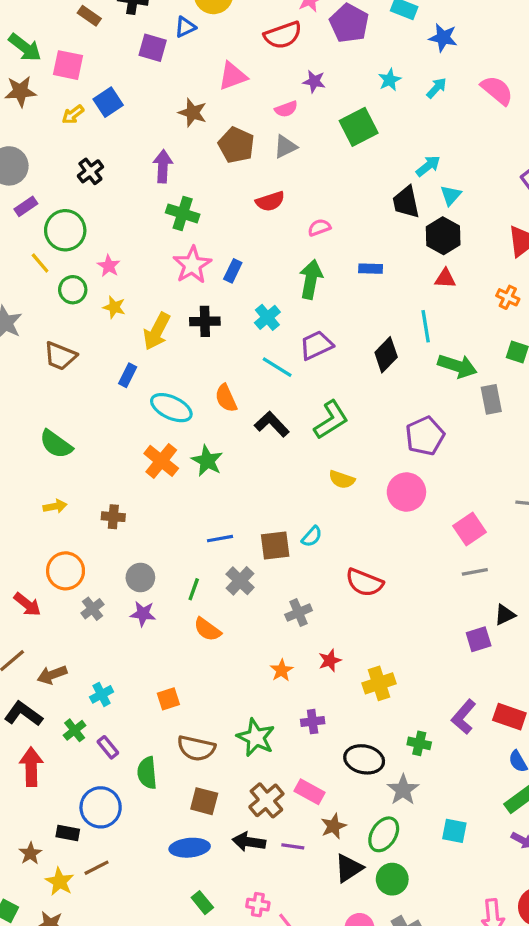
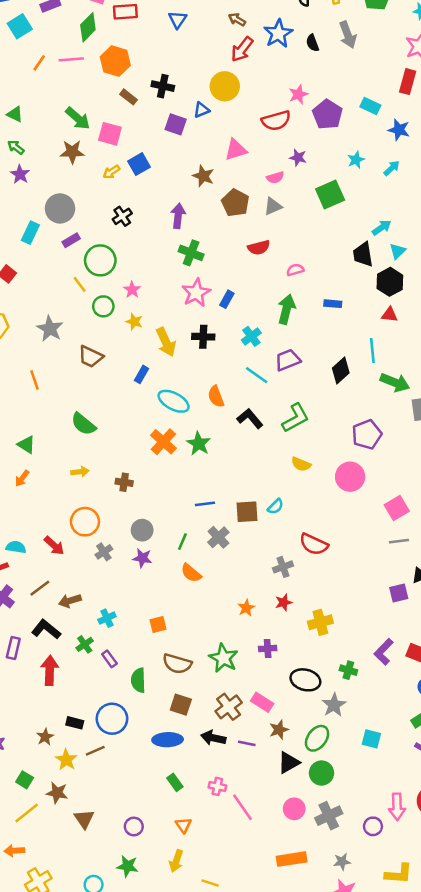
yellow arrow: (157, 331) -> (166, 342), turned -56
gray cross: (299, 613) -> (283, 567), moved
blue circle: (101, 807) -> (112, 719), moved

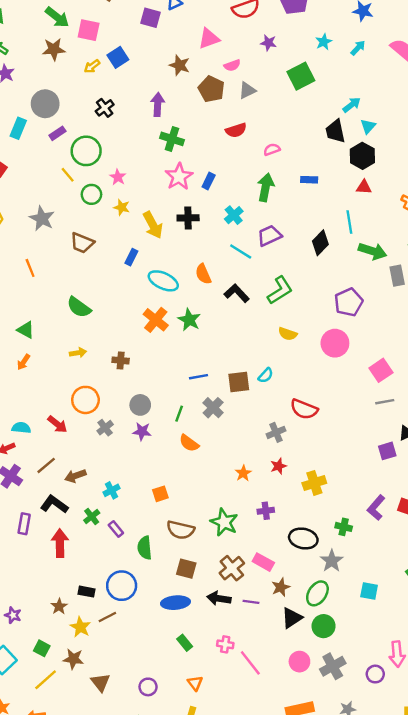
pink semicircle: (275, 177) -> (232, 65), moved

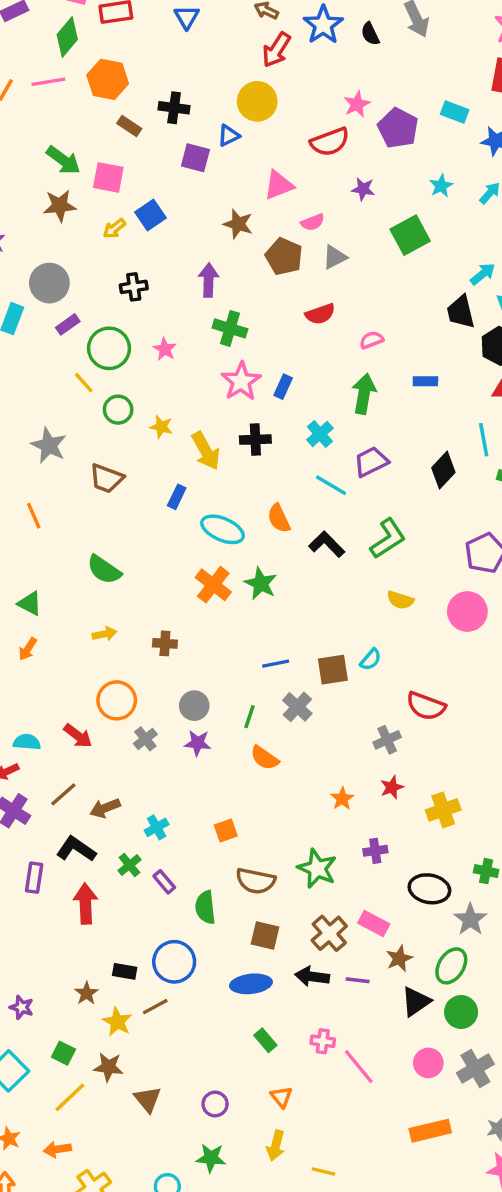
black cross: (105, 108) -> (134, 287), turned 30
pink star: (118, 177) -> (165, 349), moved

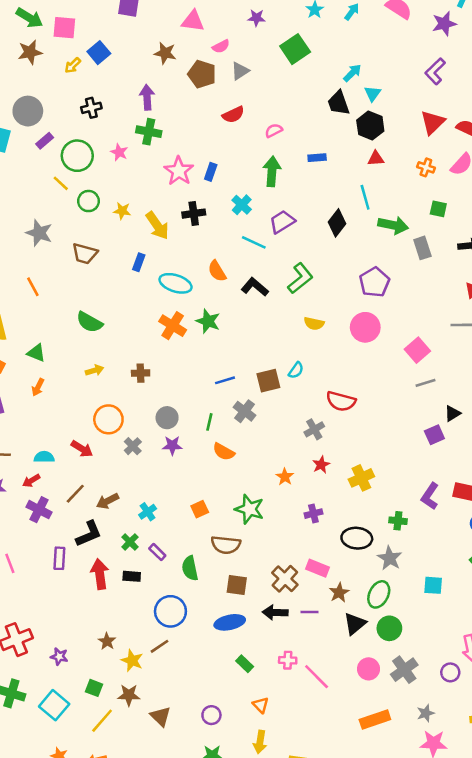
pink triangle: (279, 185) -> (193, 21), turned 35
green cross: (230, 328) -> (149, 132), moved
black L-shape: (76, 849) -> (89, 534), turned 128
green star: (317, 868) -> (249, 509), moved
black rectangle: (125, 971) -> (132, 576), moved

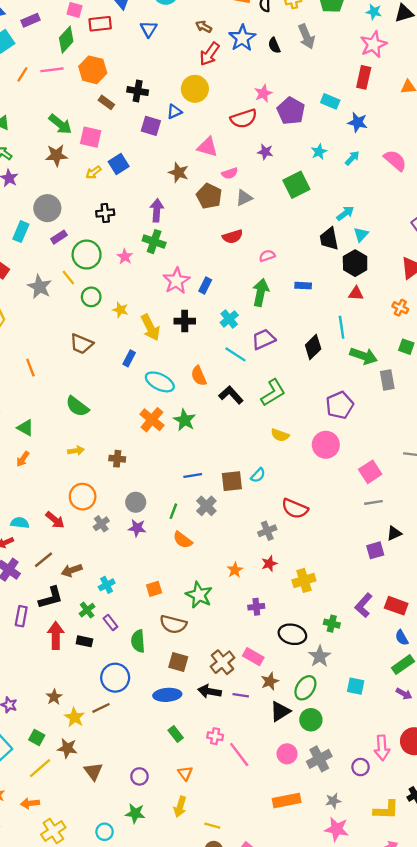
gray star: (39, 233) -> (40, 287), moved

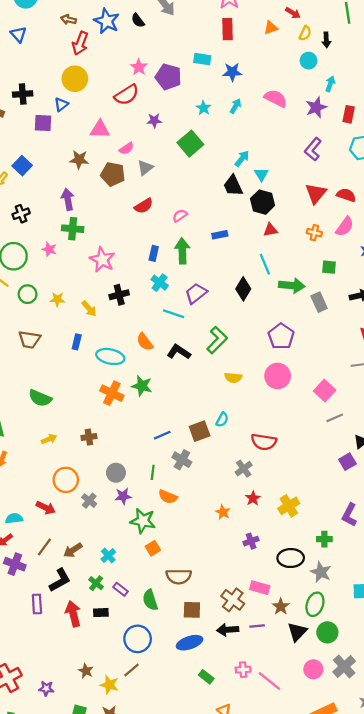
blue rectangle: (205, 285) -> (154, 253), moved
yellow arrow: (150, 327) -> (89, 309), size x0.7
green star: (199, 595) -> (143, 521), moved

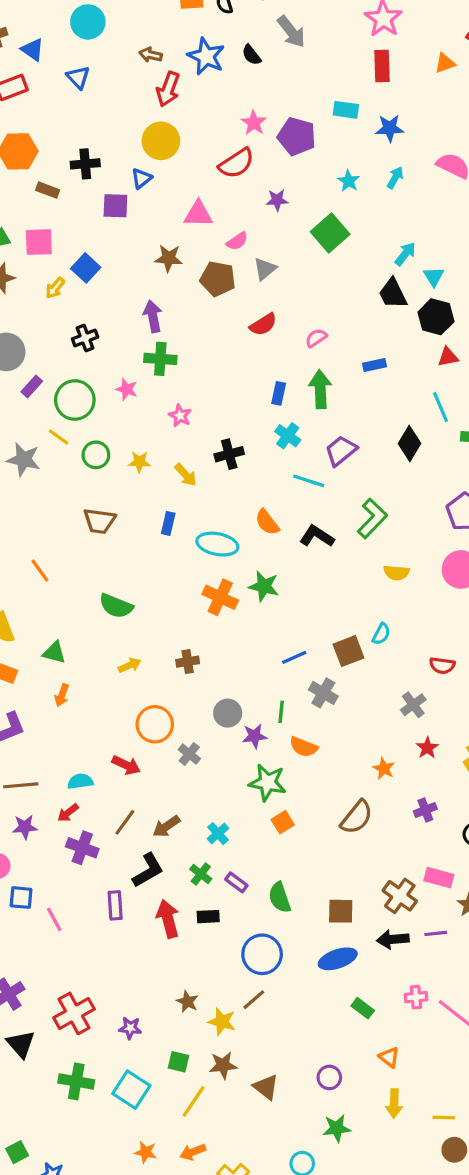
pink star: (102, 260) -> (180, 416), moved, size x0.6
red semicircle: (264, 442) -> (442, 665), size x0.7
purple star: (123, 496) -> (254, 736), moved
brown semicircle: (179, 576) -> (357, 817), moved, turned -50

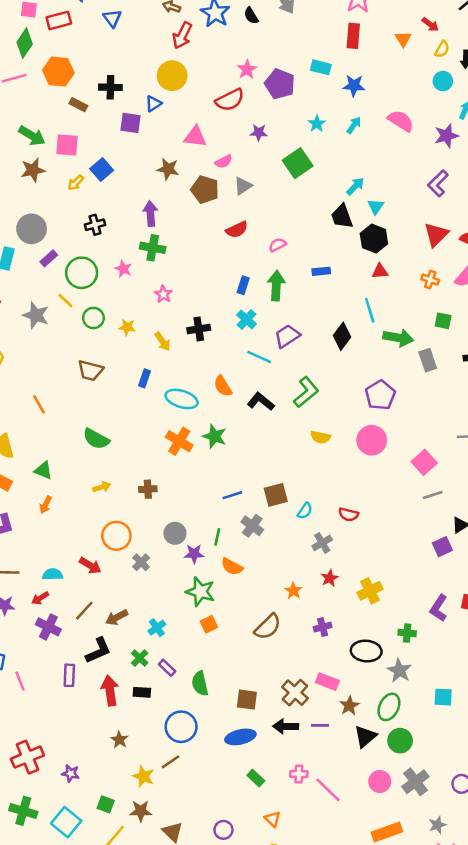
orange triangle: (445, 63) -> (403, 39), turned -48
cyan semicircle: (381, 634) -> (305, 511), moved
brown star: (187, 1002) -> (119, 740), moved

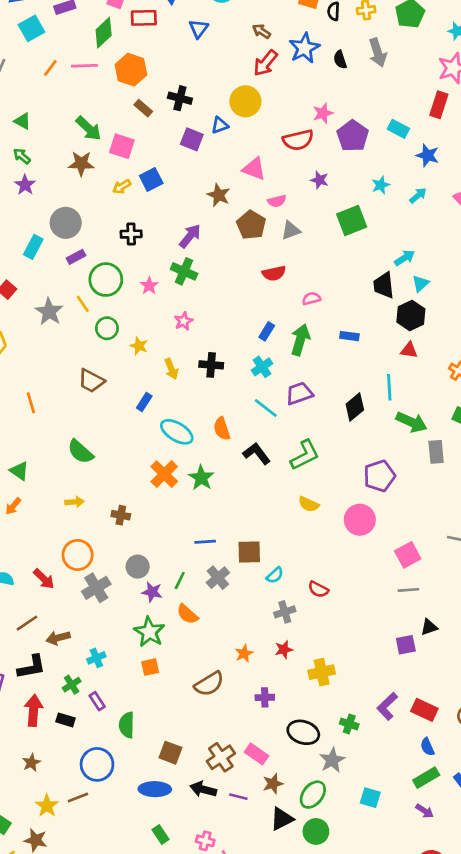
purple arrow: (150, 213) -> (190, 236), turned 30
gray cross: (141, 562) -> (96, 588), size x1.5

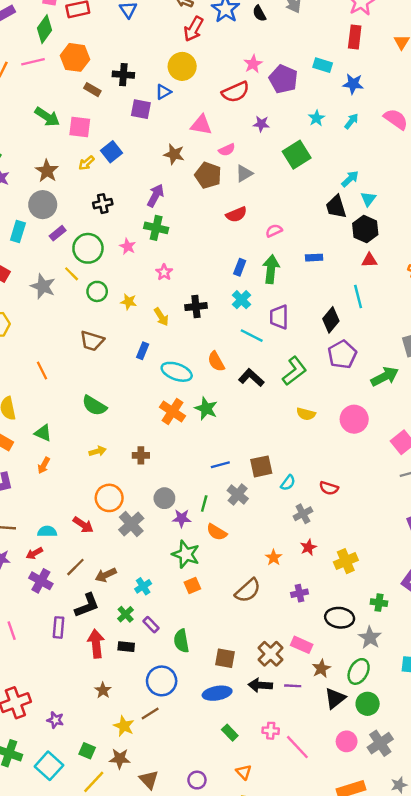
brown star: (81, 164) -> (47, 171), moved, turned -30
purple trapezoid: (299, 393) -> (279, 317), turned -60
green arrow: (412, 422) -> (385, 377), moved, turned -40
purple pentagon: (379, 476) -> (342, 354), moved

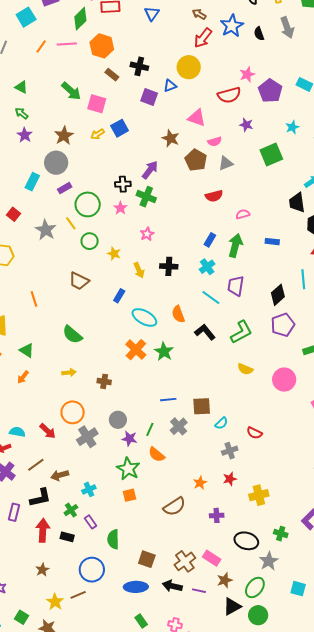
black cross: (103, 204) -> (123, 184), moved

